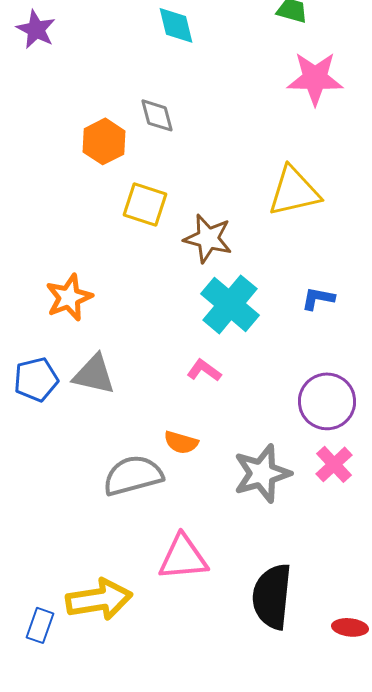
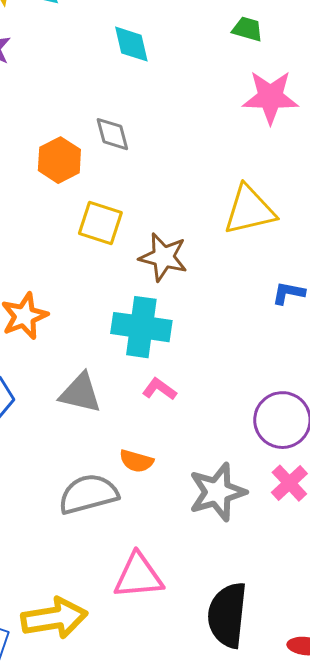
blue L-shape: (318, 298) -> (288, 293), moved
cyan cross: (230, 304) -> (141, 327), moved, turned -32
gray triangle: (94, 374) -> (80, 393), moved

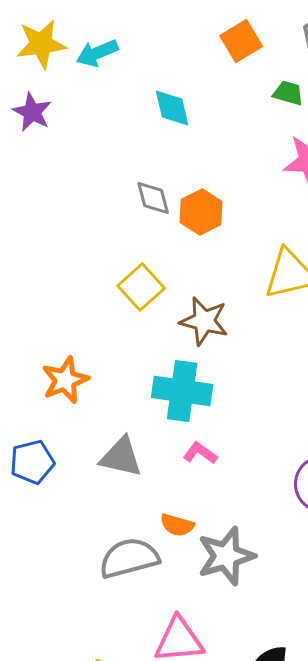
orange hexagon: (59, 160) -> (201, 212), moved
yellow square: (100, 223) -> (141, 287), turned 30
gray star: (217, 492) -> (226, 556), moved

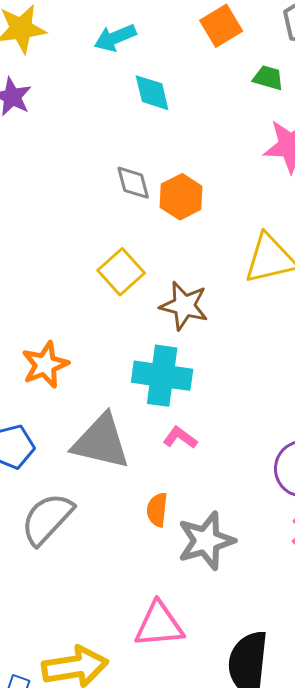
cyan arrow: (97, 53) -> (115, 38), moved
gray triangle: (121, 457) -> (101, 442), size x1.4
orange semicircle: (177, 525) -> (157, 510), turned 80
gray semicircle: (129, 558) -> (47, 519), moved, turned -32

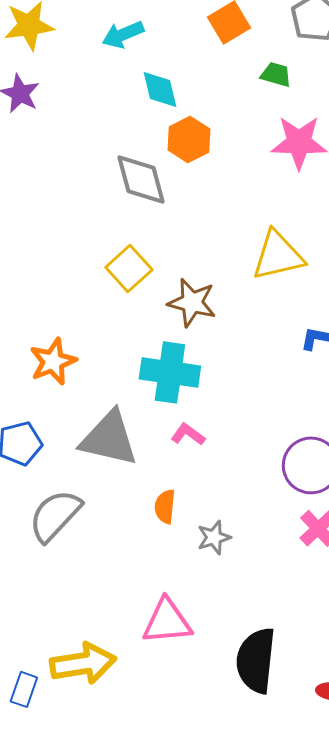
gray diamond: (133, 183) -> (141, 179), size x1.5
orange hexagon: (181, 197) -> (189, 139), moved
gray star: (206, 541) -> (214, 537), size x0.6

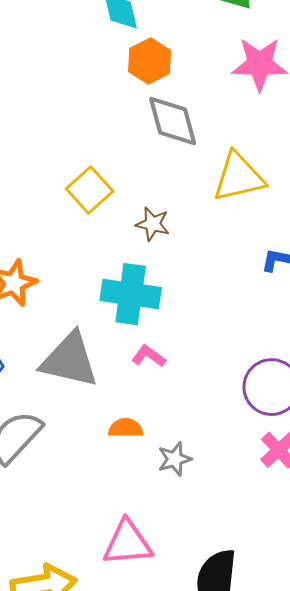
gray diamond: (141, 179) -> (173, 121), moved
brown star: (192, 302) -> (153, 224), size x0.7
orange semicircle: (165, 506) -> (126, 428), turned 84

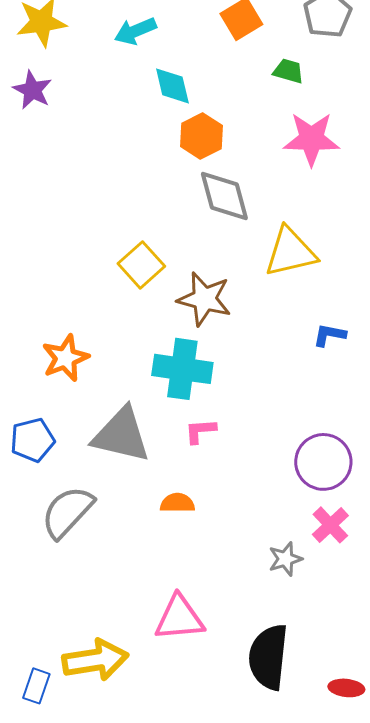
brown star: (153, 224) -> (204, 299), size x1.6
pink L-shape: (149, 356) -> (200, 431), turned -40
gray star: (175, 459) -> (285, 559), moved

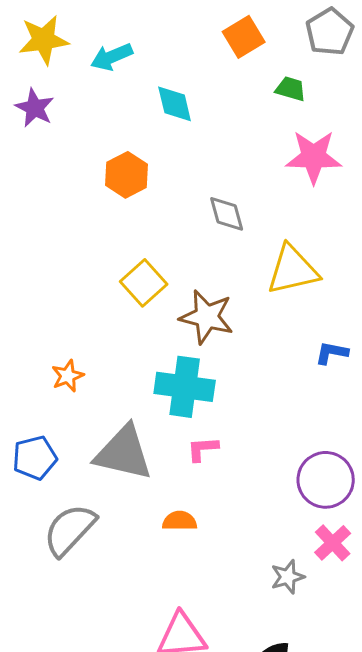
cyan arrow: (135, 31) -> (112, 57), moved
orange hexagon: (201, 136) -> (127, 175), moved
gray diamond: (224, 196) -> (227, 214), size x0.7
orange star: (65, 358) -> (68, 376), size x0.7

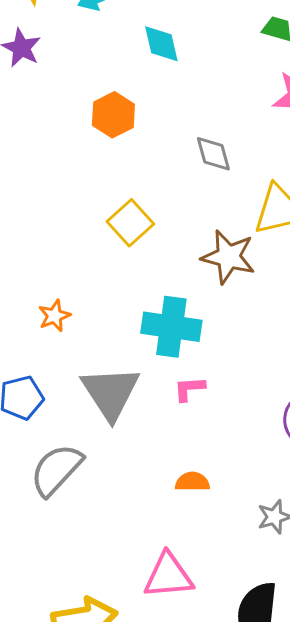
brown star: (207, 317) -> (228, 257), moved
gray triangle: (124, 453) -> (110, 393), turned 44
orange semicircle: (180, 521) -> (192, 482), moved

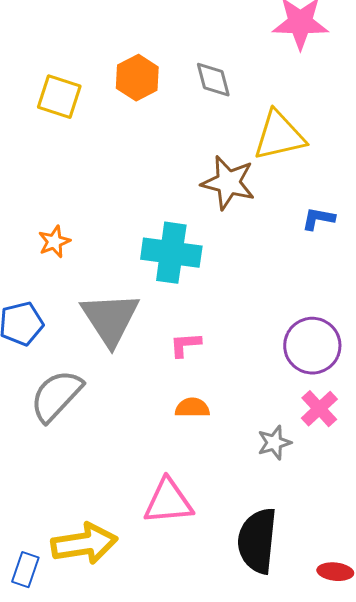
orange hexagon: (113, 115) -> (137, 78), moved
yellow square: (130, 223) -> (59, 97), moved, turned -30
pink L-shape: (189, 389) -> (185, 345), moved

